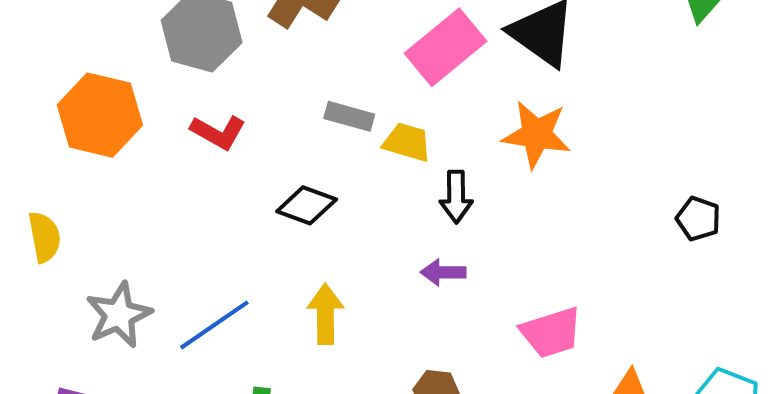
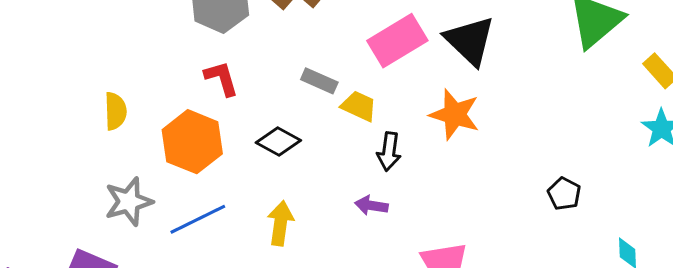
orange hexagon: (100, 115) -> (192, 142), moved
red L-shape: (218, 132) -> (221, 78), turned -144
yellow semicircle: (44, 237) -> (115, 111), moved

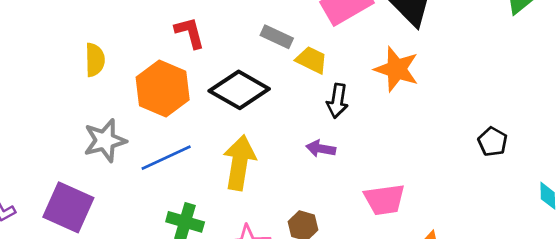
black diamond: (278, 142) -> (239, 90), size x1.5
yellow arrow: (280, 223) -> (240, 163), size x1.4

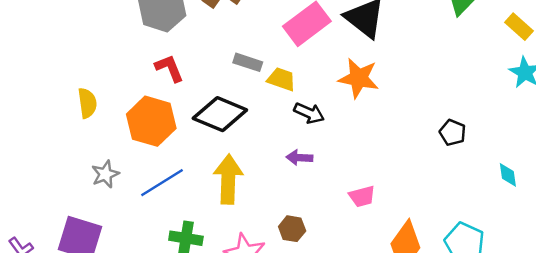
black arrow: (337, 101) -> (309, 113), turned -68
gray star: (105, 141) -> (105, 174), size x0.7
pink trapezoid: (384, 200) -> (362, 196), size x0.7

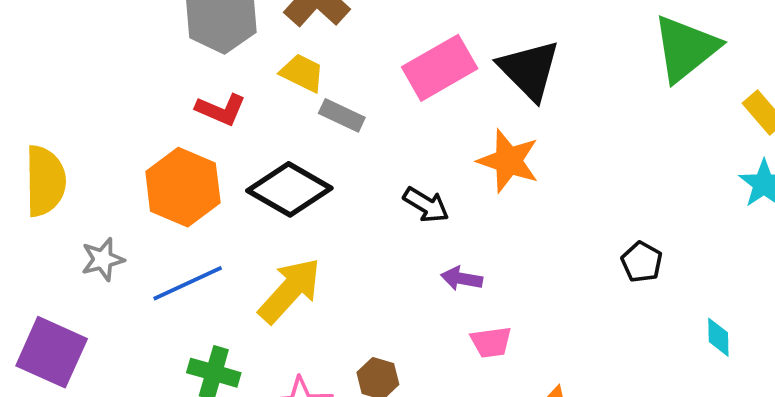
red L-shape: (169, 68) -> (221, 110), turned 128
yellow trapezoid: (281, 79) -> (302, 73), moved
yellow semicircle: (87, 103) -> (45, 181), moved, size x1.5
purple arrow: (299, 158) -> (462, 279), moved
yellow arrow: (228, 179) -> (290, 291), turned 33

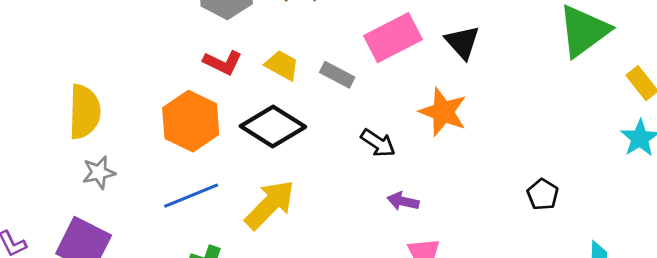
black triangle: (529, 70) -> (462, 42), size x0.7
yellow trapezoid: (302, 73) -> (282, 65), moved
gray rectangle: (342, 115) -> (337, 75), moved
gray star: (103, 259) -> (99, 173), moved

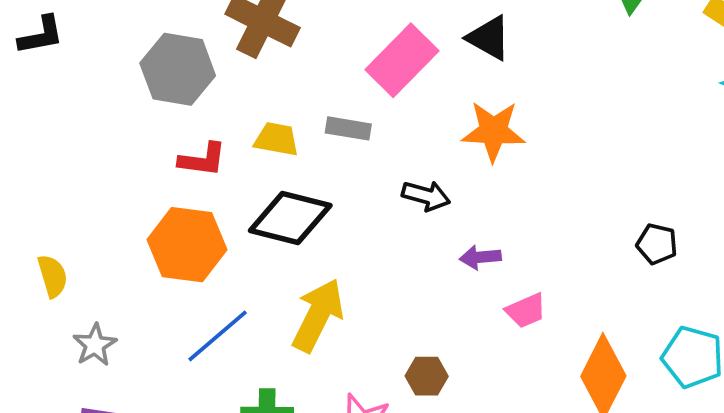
yellow semicircle: (84, 112) -> (53, 276), size x0.6
black pentagon: (543, 194) -> (657, 244), moved

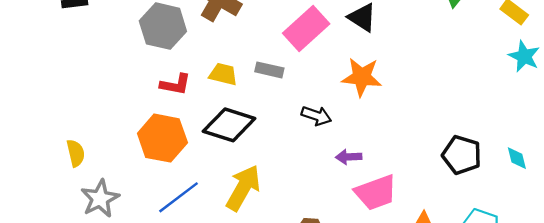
black pentagon: (657, 244) -> (462, 155), size x1.5
pink trapezoid: (526, 311) -> (376, 192), size x1.6
gray star: (95, 345) -> (100, 199), size x1.4

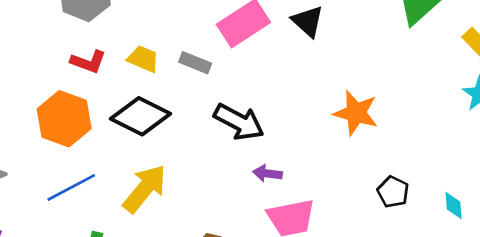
orange star: (362, 77) -> (356, 113), moved
black arrow: (316, 116) -> (239, 122), size x1.5
black pentagon: (462, 155) -> (393, 192), size x0.7

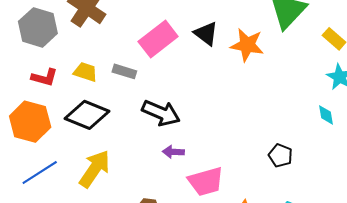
orange star: (356, 113) -> (247, 45), moved
purple arrow: (267, 173) -> (173, 152), moved
cyan diamond: (454, 205) -> (326, 115), moved

